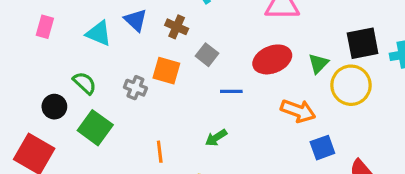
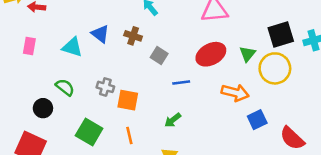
orange square: (166, 71) -> (128, 100), moved
green square: (95, 128) -> (89, 132), moved

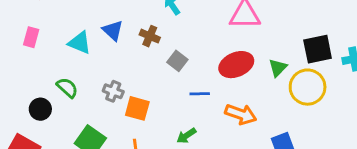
orange arrow: (235, 93) -> (241, 114), moved

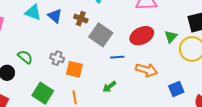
cyan triangle: (80, 43) -> (33, 12), moved
gray square: (177, 61) -> (101, 35), size x1.6

